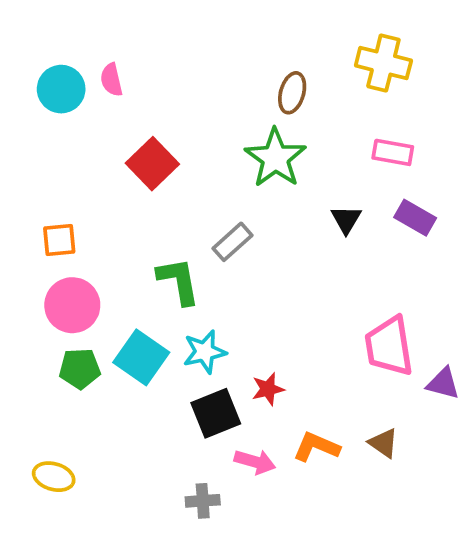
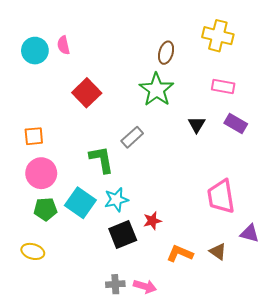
purple triangle: (443, 383) -> (250, 233), moved
pink arrow: (255, 462) -> (145, 286), moved
yellow ellipse: (54, 477) -> (33, 251), moved

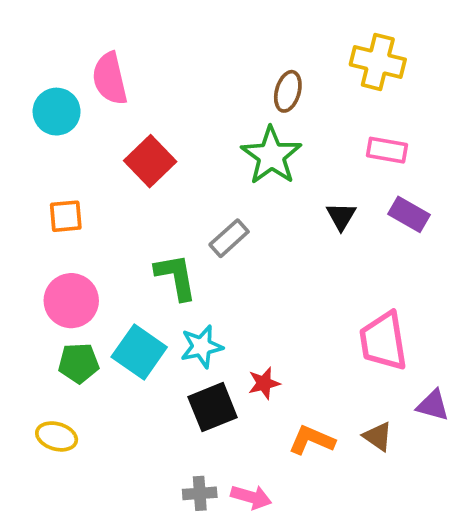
pink semicircle: (63, 45) -> (110, 79), size x1.6
cyan circle: (35, 51) -> (57, 112), moved
orange square: (34, 136) -> (66, 216), moved

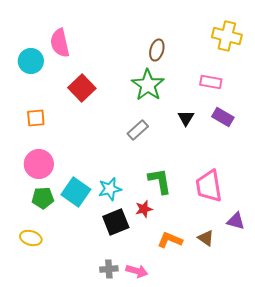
yellow cross: (378, 62) -> (227, 36), moved
gray rectangle: (229, 238) -> (138, 130), moved
green L-shape: (176, 277) -> (160, 181), moved

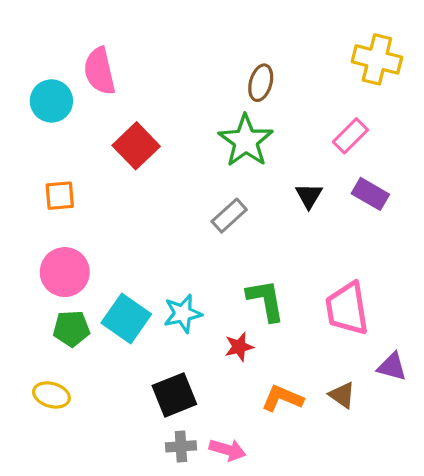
pink rectangle: (211, 82) -> (350, 136), turned -55
black square: (116, 222) -> (174, 395), moved

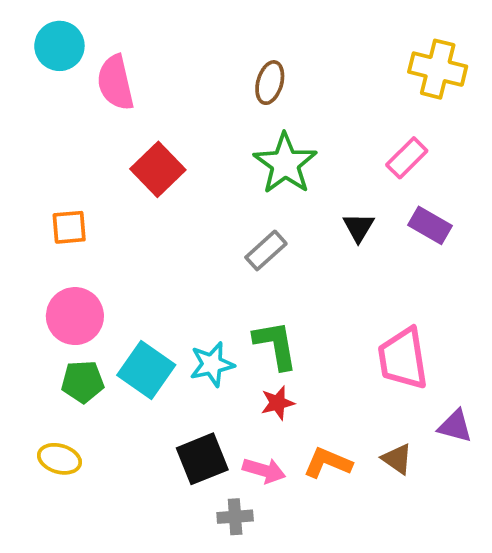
brown ellipse: (261, 83) -> (270, 83), moved
cyan circle: (51, 101) -> (59, 46), moved
green L-shape: (266, 300) -> (276, 345), moved
gray cross: (181, 446) -> (235, 517), moved
pink arrow: (227, 450) -> (264, 470), moved

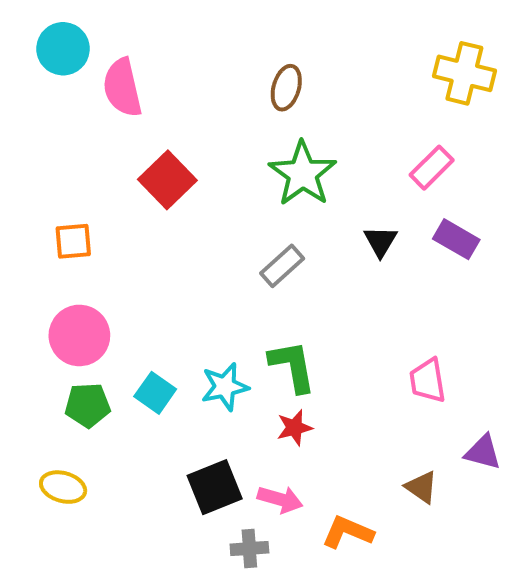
pink trapezoid: (403, 359) -> (428, 381), size x0.7
cyan square: (146, 370) -> (155, 393), size x0.7
orange L-shape: (328, 463) -> (348, 532), moved

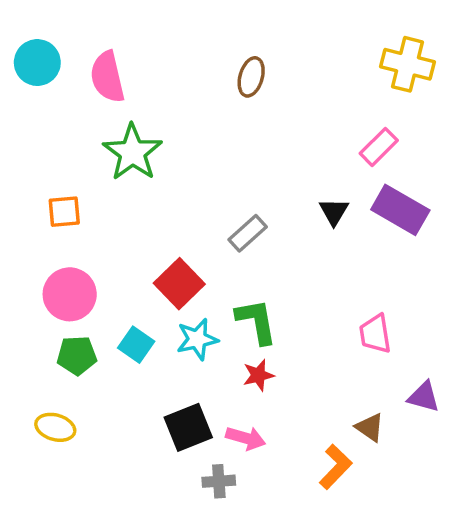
cyan circle: (63, 49) -> (37, 63), moved
green star: (303, 174) -> (133, 152), moved
red square: (167, 180) -> (179, 284), moved
purple rectangle: (456, 239) -> (400, 210), size x1.4
orange L-shape: (348, 532) -> (336, 467), moved, turned 111

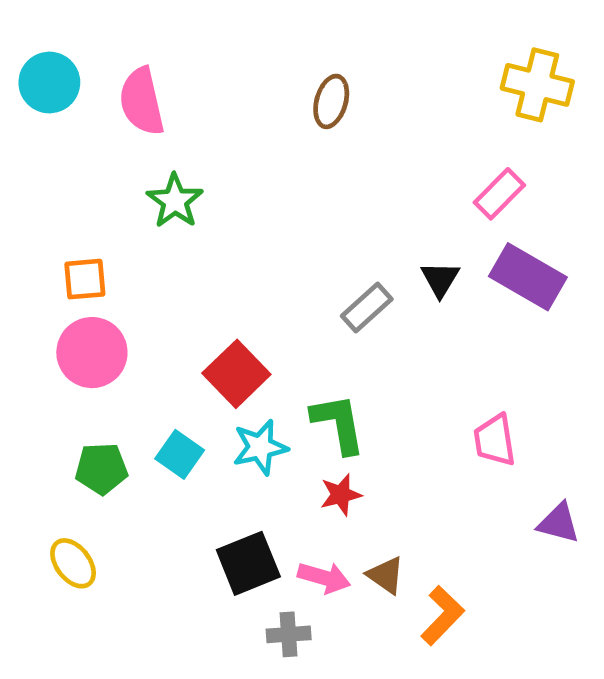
green star: (133, 152) -> (175, 201), size x0.7
gray rectangle: (248, 233) -> (367, 308), moved
pink circle: (70, 294) -> (92, 353), moved
yellow ellipse: (55, 427) -> (73, 563), turned 36
brown triangle: (370, 427) -> (386, 575), moved

